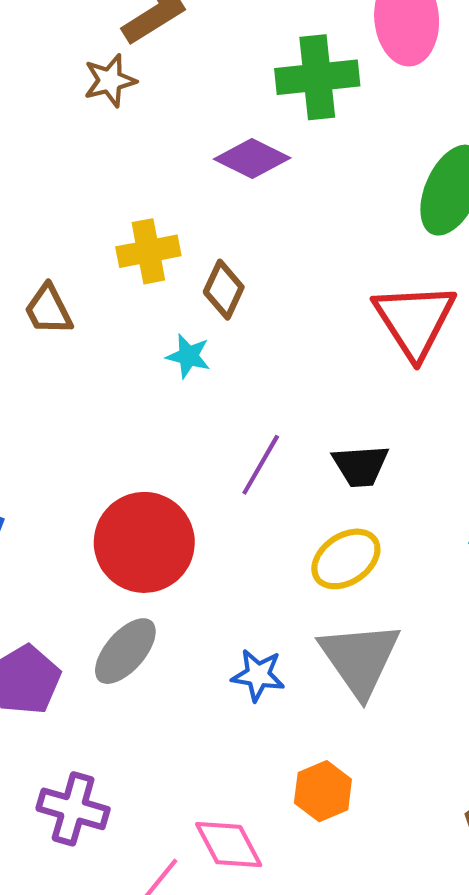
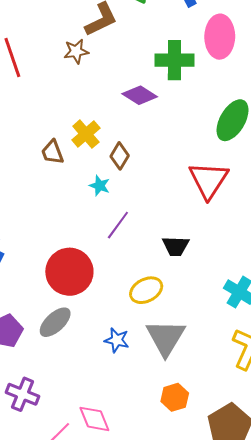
yellow cross: (148, 251) -> (86, 134), turned -36
brown trapezoid: (48, 310) -> (52, 152), moved
purple line: (261, 465) -> (118, 225), moved
yellow ellipse: (346, 559) -> (146, 290), moved
orange hexagon: (323, 791) -> (175, 397), moved

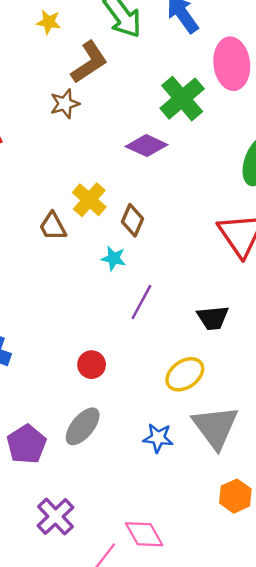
green cross: (174, 60) -> (182, 99), turned -33
red circle: (69, 272) -> (92, 365), size x0.5
purple cross: (22, 394) -> (55, 517), turned 32

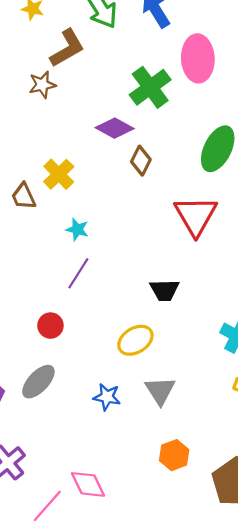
brown diamond: (133, 220) -> (141, 161), moved
purple line: (141, 302) -> (78, 273), moved
gray triangle: (215, 427) -> (160, 391), size x0.7

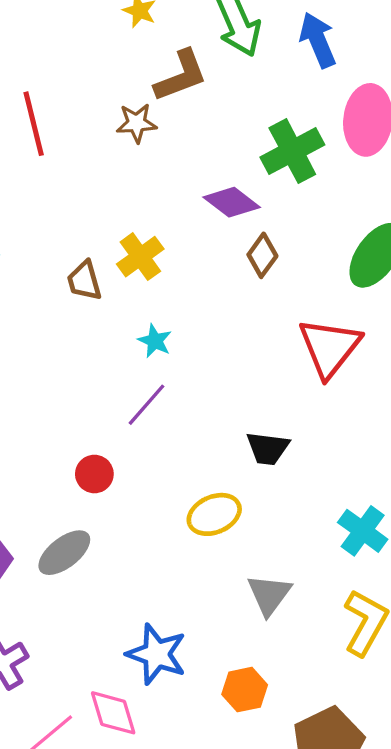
gray triangle: (160, 391) -> (269, 595), moved
blue star: (107, 397) -> (157, 654), moved, size x1.5

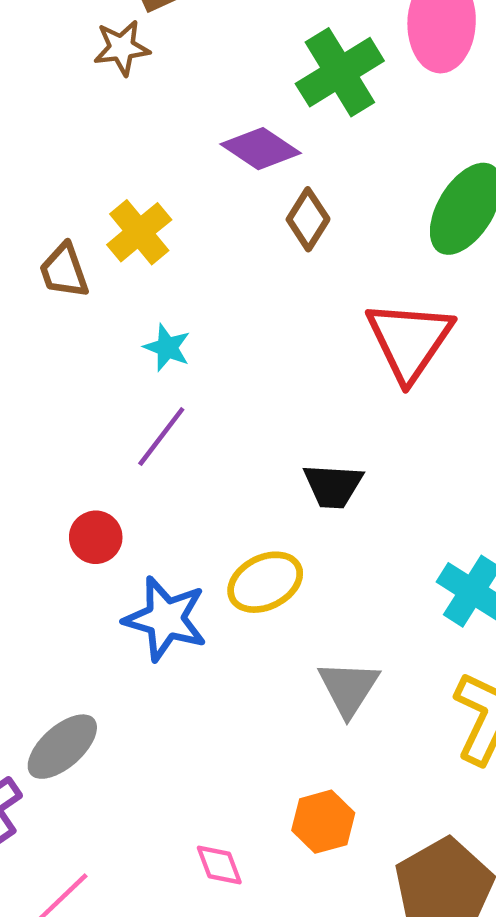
gray ellipse: (64, 553) -> (62, 747), moved
blue star: (157, 654) -> (165, 619), moved
pink diamond: (113, 713) -> (219, 865), moved, size x0.7

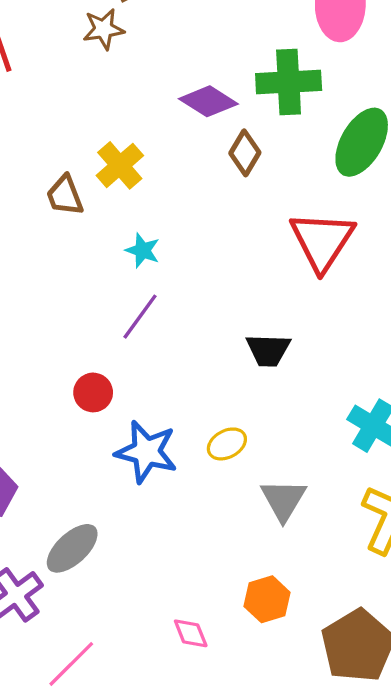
green cross: (340, 72) -> (289, 82), moved, turned 30
yellow ellipse: (265, 582) -> (227, 444), moved, size x0.7

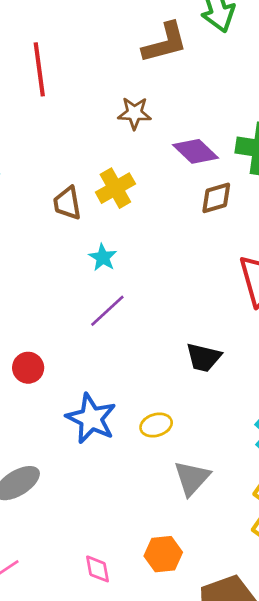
brown star: (104, 29) -> (134, 113), moved
brown diamond: (245, 153) -> (216, 198), turned 32
cyan star: (143, 250) -> (103, 257), moved
red circle: (93, 392) -> (28, 368), moved

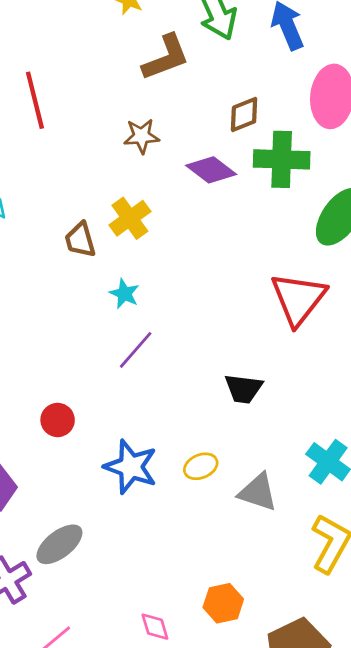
brown diamond: (216, 198) -> (244, 115), moved
gray triangle: (192, 478) -> (258, 492), moved, turned -48

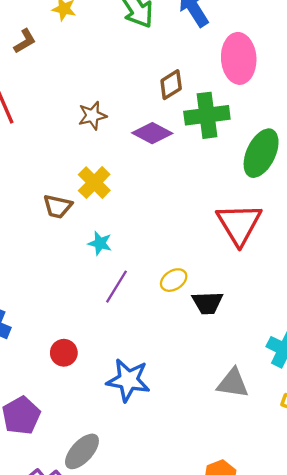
brown L-shape: (166, 57) -> (25, 41), moved, size x0.6
brown trapezoid: (80, 240) -> (58, 206), turned -52
yellow ellipse: (201, 466) -> (174, 280), moved

